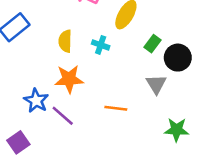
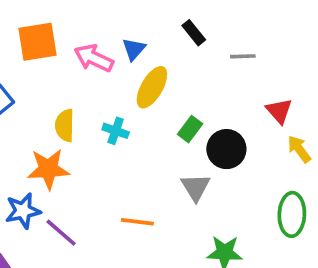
orange star: (69, 79) -> (48, 169), moved
blue star: (36, 101) -> (23, 211), turned 30

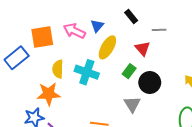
orange square: (37, 42) -> (42, 37), moved
red triangle: (279, 111) -> (143, 48), moved
cyan cross: (116, 131) -> (87, 72), size x1.6

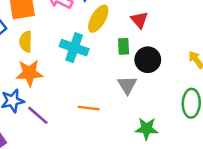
yellow semicircle: (58, 69) -> (26, 42), moved
green rectangle: (129, 71) -> (124, 46), turned -40

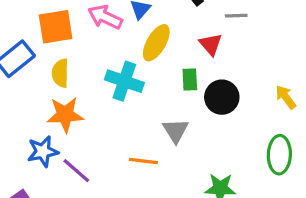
gray triangle: (127, 85) -> (175, 131), moved

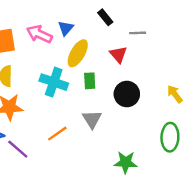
green rectangle: (190, 80) -> (90, 81), moved
orange line: (143, 161) -> (57, 134), moved, turned -42

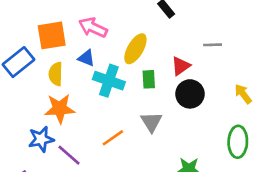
blue triangle: (66, 28) -> (86, 58), moved, turned -49
gray line: (138, 33) -> (213, 45), moved
red triangle: (118, 54) -> (181, 66), moved, turned 36

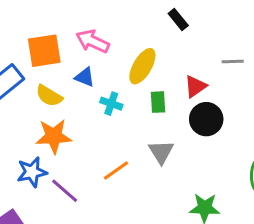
yellow semicircle: (56, 74) -> (49, 96), turned -60
cyan cross: (109, 81) -> (111, 104), size x0.6

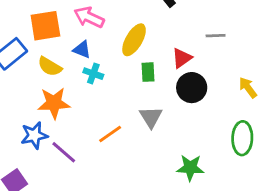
cyan cross: (111, 104) -> (93, 74), moved

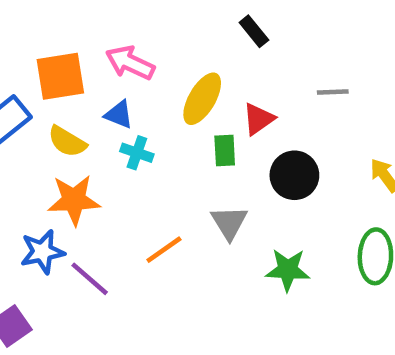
red triangle: (182, 58) -> (258, 119), moved
green star: (190, 168) -> (288, 270), moved

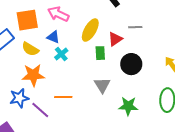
gray line: (333, 92) -> (135, 27), moved
cyan cross: (137, 153) -> (61, 54), turned 32
orange line: (164, 250) -> (63, 97), moved, turned 36

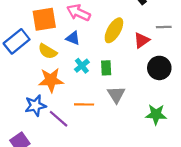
green rectangle: (100, 53) -> (106, 68), moved
cyan cross: (61, 54) -> (82, 66), moved
gray triangle: (102, 85) -> (116, 94), moved

